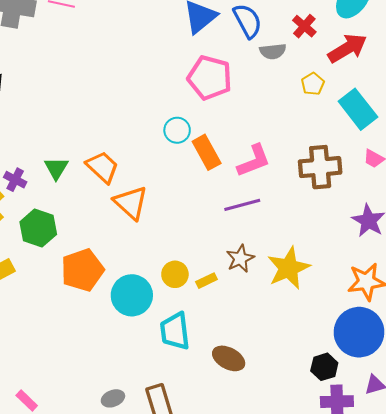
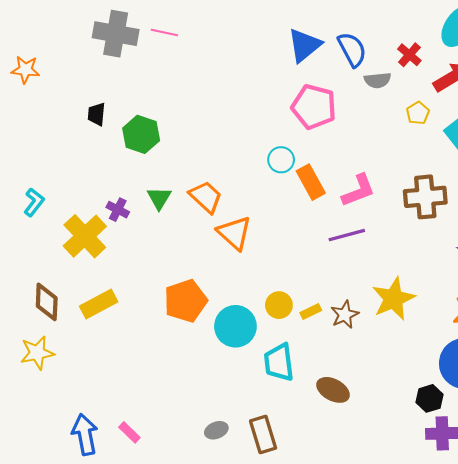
green hexagon: (38, 228) -> (141, 134), moved
brown star: (240, 259) -> (345, 315), moved

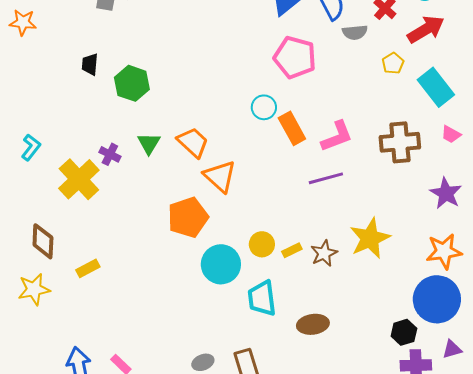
orange pentagon: (186, 301) -> (188, 217), moved
yellow rectangle: (99, 304) -> (88, 268), moved, size x0.7
brown ellipse: (333, 390) -> (313, 324), turned -36

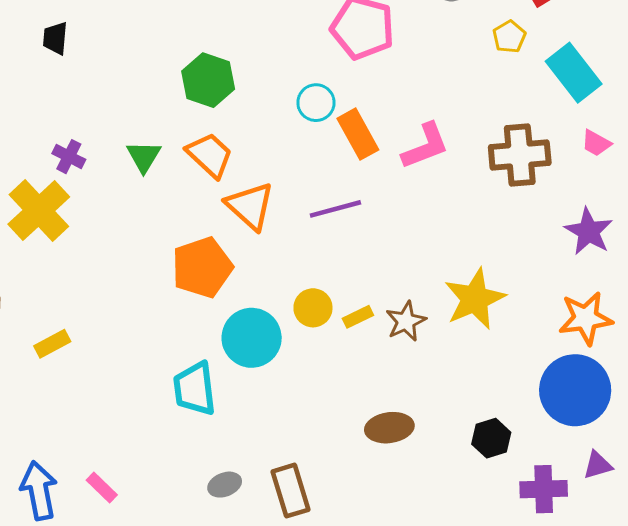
green hexagon: (132, 83) -> (208, 80), moved
purple cross: (110, 154) -> (69, 157), moved
purple line: (326, 178) -> (335, 209), moved
cyan trapezoid: (262, 298) -> (195, 389), moved
black hexagon: (404, 332) -> (491, 438), moved

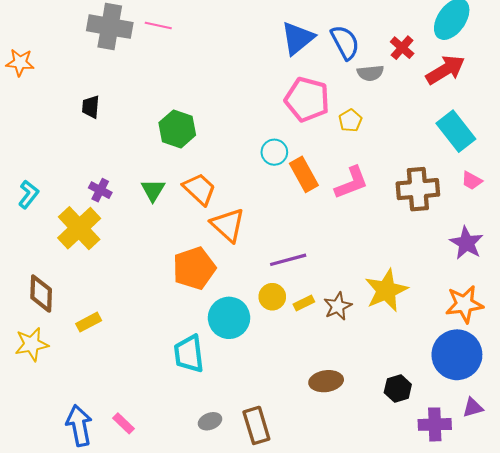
yellow pentagon: (509, 37) -> (350, 120), moved
green hexagon: (208, 80) -> (177, 129), moved
purple line: (335, 209) -> (288, 260), moved

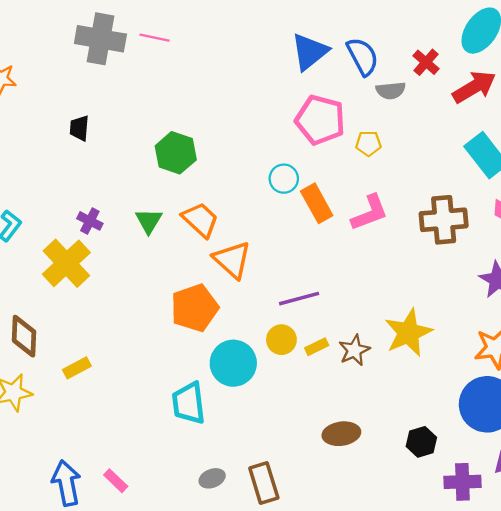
yellow pentagon: (350, 120) -> (368, 143), turned 30

